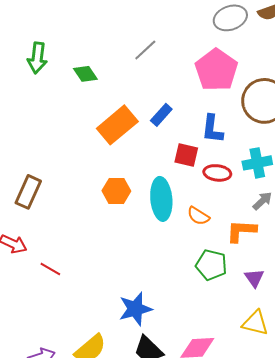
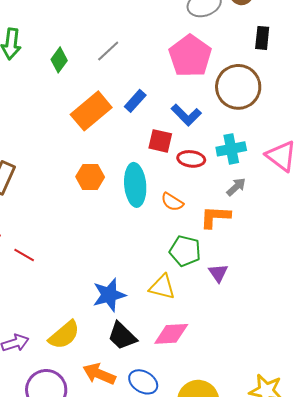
gray line: (145, 50) -> (108, 51), moved
green diamond: (85, 74) -> (59, 60), turned 70
blue L-shape: (212, 129) -> (186, 115), turned -52
purple triangle: (254, 278) -> (218, 273), moved
yellow triangle: (255, 323) -> (162, 287), moved

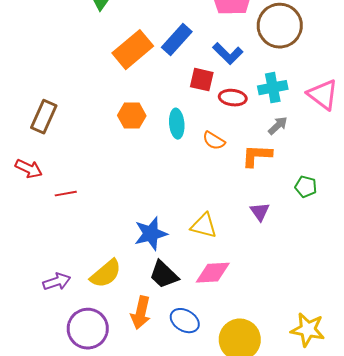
blue rectangle: (135, 101) -> (177, 40), size x1.4
cyan ellipse: (135, 185) -> (177, 124), size x0.7
green pentagon: (185, 251) -> (306, 187), moved, size x0.7
red line: (24, 255) -> (66, 194), turned -40
orange arrow: (99, 374) -> (141, 313), turned -100

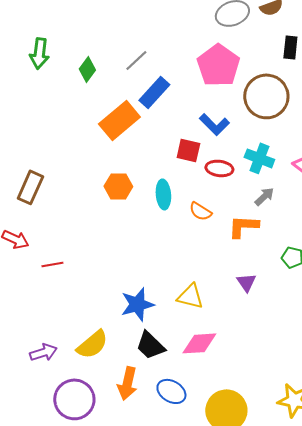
blue rectangle: (177, 40) -> (154, 92), moved
cyan cross: (273, 88) -> (259, 158), turned 32

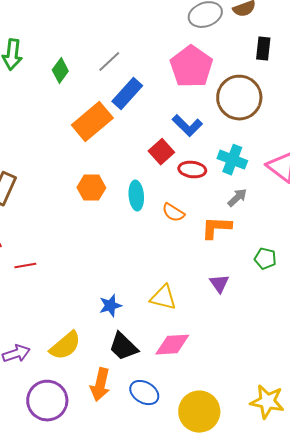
red square: (188, 150) -> (161, 152), turned 35
blue star: (137, 304) -> (110, 306), size x0.7

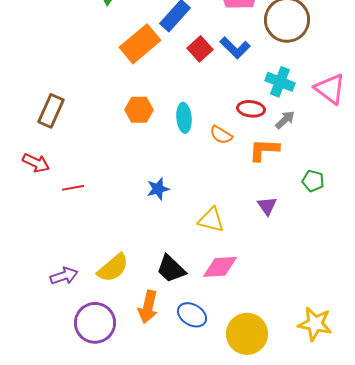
red square: (161, 152) -> (200, 49), moved
red ellipse: (192, 170) -> (251, 109), moved
blue star: (110, 306) -> (158, 189), moved

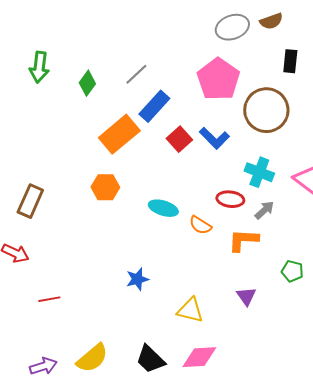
orange hexagon: (139, 110) -> (105, 187), moved
cyan ellipse: (184, 118) -> (163, 208), turned -68
red line: (73, 188) -> (49, 299), moved

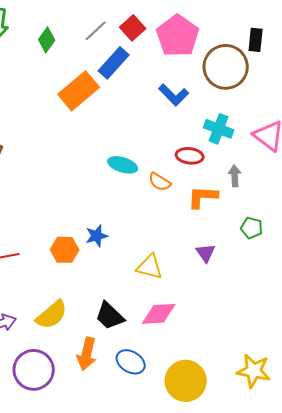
black rectangle: (290, 61) -> (256, 40), moved
red square: (179, 139) -> (133, 28), moved
orange hexagon: (105, 187) -> (65, 250), moved
gray arrow: (264, 210) -> (235, 176), moved, turned -50

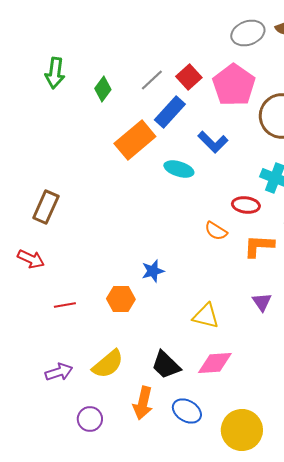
blue L-shape: (174, 95) -> (213, 142), moved
cyan ellipse: (123, 165) -> (179, 169), moved
blue star: (97, 236) -> (153, 271), moved
purple circle: (34, 370) -> (90, 419), size x0.6

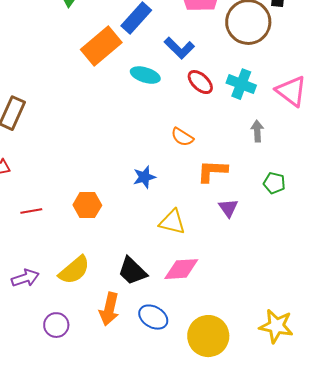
red ellipse: (246, 205) -> (200, 82), moved, turned 36
orange L-shape: (259, 246) -> (212, 171), moved
blue star: (153, 271) -> (144, 177), moved

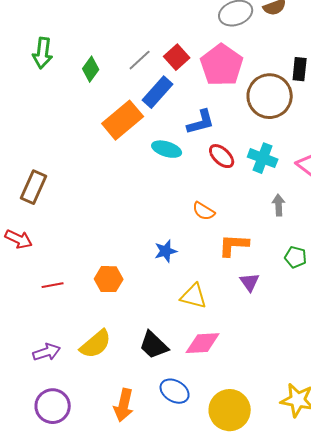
blue L-shape: (179, 48) -> (201, 122), turned -60
orange arrow: (109, 309) -> (124, 405), moved
purple circle: (56, 325) -> (53, 406), moved, size x1.4

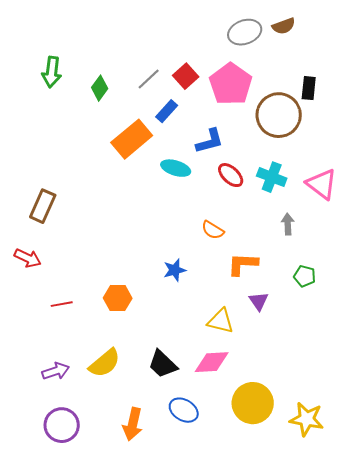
blue rectangle: (158, 92) -> (167, 111), size x0.7
yellow triangle: (194, 296) -> (221, 321), moved
yellow circle: (230, 410) -> (253, 403), moved

